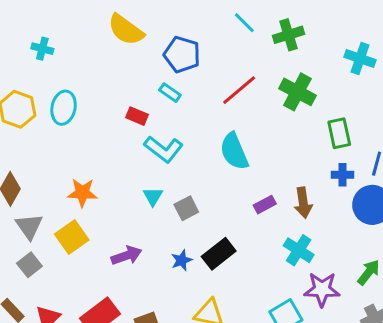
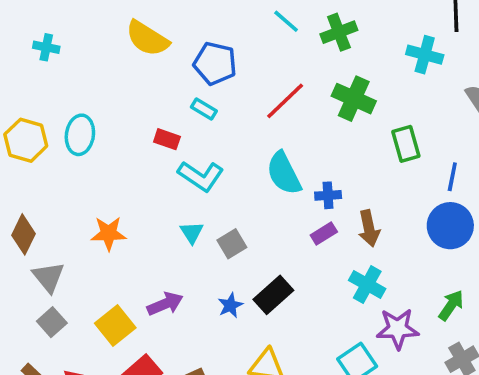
cyan cross: (42, 49) -> (46, 47), moved
blue cross: (342, 175) -> (328, 195), moved
yellow square: (72, 237) -> (115, 325), moved

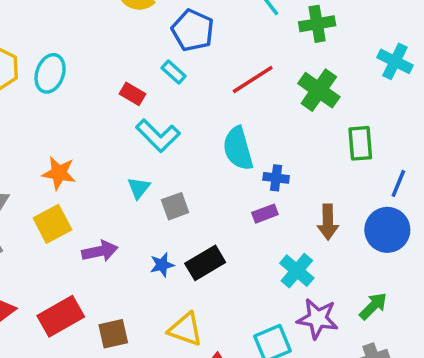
brown arrow: (369, 228) -> (328, 222), moved
yellow square: (115, 325) -> (52, 224), moved

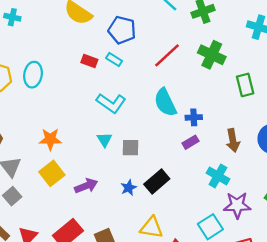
red rectangle: (132, 94) -> (89, 61), moved
gray square: (175, 206) -> (130, 148), turned 30

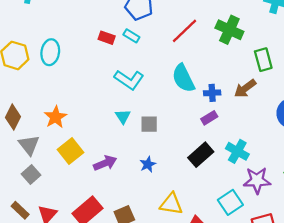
orange star: (50, 139) -> (55, 117), moved, turned -30
brown arrow: (233, 140) -> (245, 88), moved, turned 65
black rectangle: (157, 181) -> (201, 155), moved

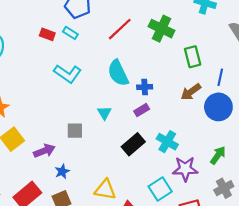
brown arrow: (245, 88) -> (191, 92), moved
cyan triangle: (123, 116) -> (104, 113), moved
gray square: (149, 124) -> (75, 131), moved
blue star: (148, 164) -> (62, 171), moved

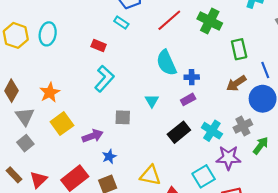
red rectangle: (47, 34) -> (99, 46), moved
cyan L-shape: (68, 74) -> (104, 79), moved, turned -85
blue line: (220, 77) -> (265, 70), turned -35
gray cross: (224, 188) -> (243, 126), moved

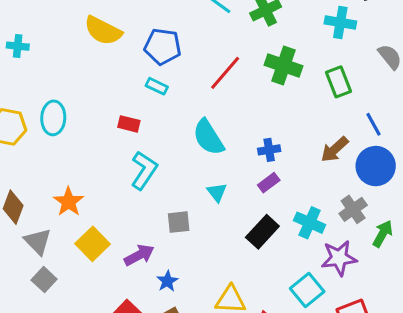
green rectangle: (239, 49) -> (339, 82), moved
cyan semicircle: (166, 63) -> (208, 137), moved

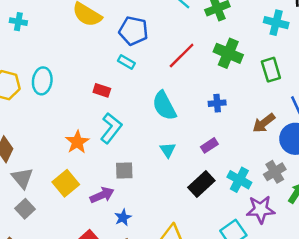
blue cross: (269, 150) -> (217, 103), moved
orange star: (69, 202) -> (77, 142), moved
gray square: (179, 222) -> (124, 171), moved

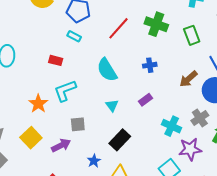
cyan L-shape: (111, 128) -> (65, 91), turned -145
black rectangle: (201, 184) -> (120, 140), moved
blue star: (123, 217) -> (94, 161), moved

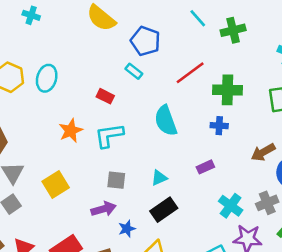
green cross: (156, 24) -> (228, 90), moved, turned -30
orange star: (38, 104) -> (71, 131), moved
cyan triangle: (112, 106) -> (159, 178), moved, turned 32
purple arrow: (61, 145) -> (104, 209), moved

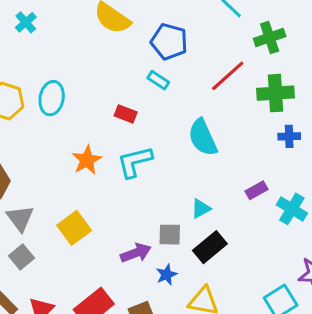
cyan cross: (31, 15) -> (26, 22), turned 35
green cross: (233, 30) -> (270, 38), moved
blue cross: (219, 126) -> (289, 136), moved
gray square: (116, 180) -> (170, 235), moved
cyan cross: (231, 206) -> (292, 209), moved

